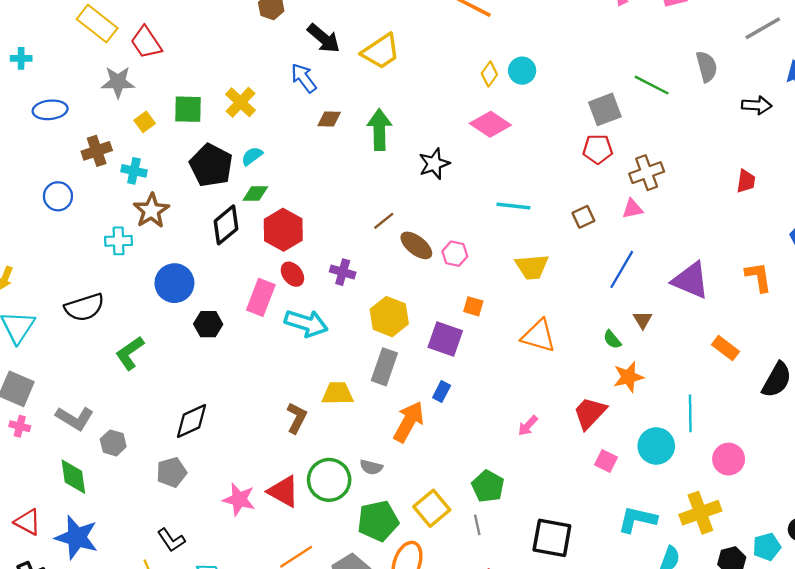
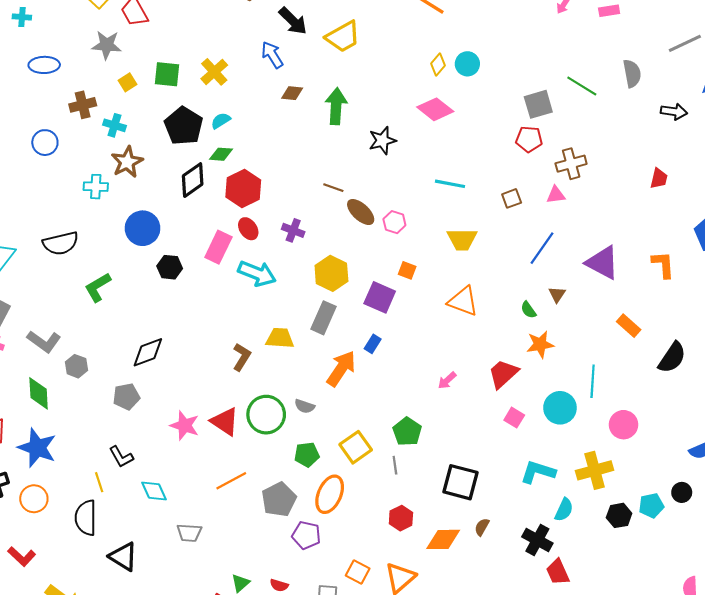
brown line: (384, 221) -> (333, 188), turned 54
green pentagon: (378, 521) -> (307, 455), size x0.7

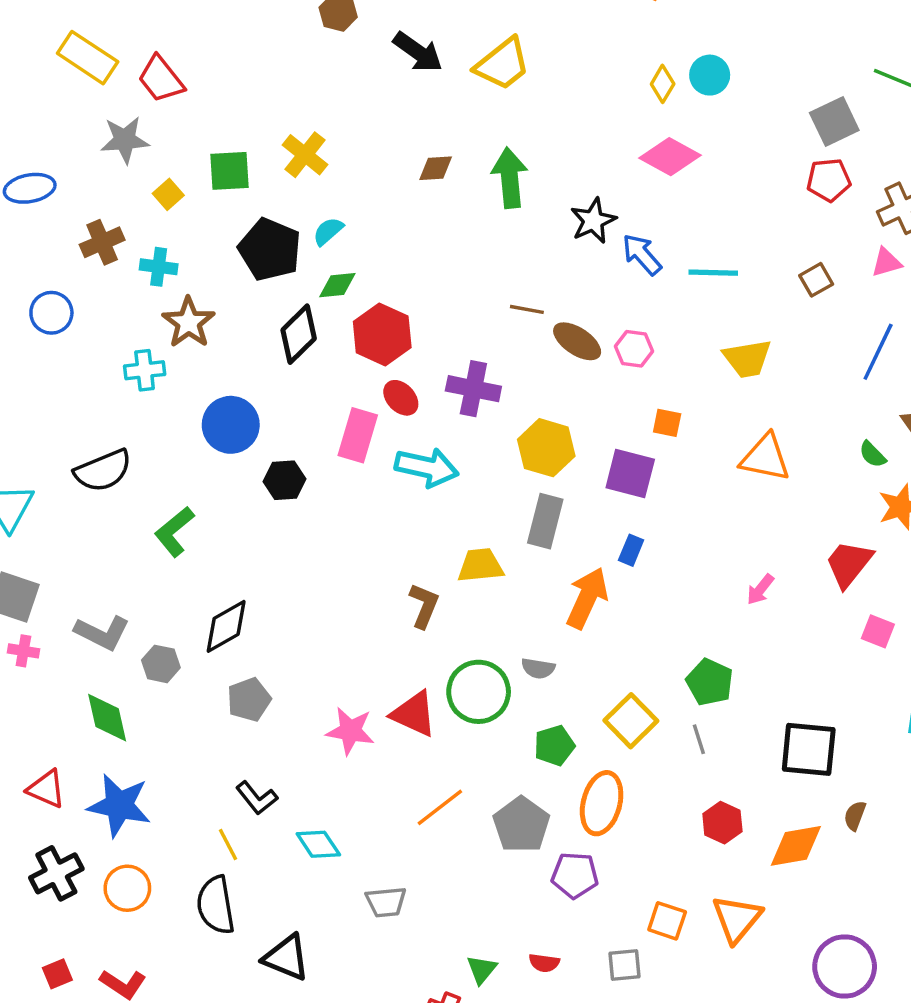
blue arrow: (272, 55) -> (642, 254), moved
purple cross: (293, 230) -> (473, 389), size x1.4
black diamond: (148, 352) -> (226, 626), moved

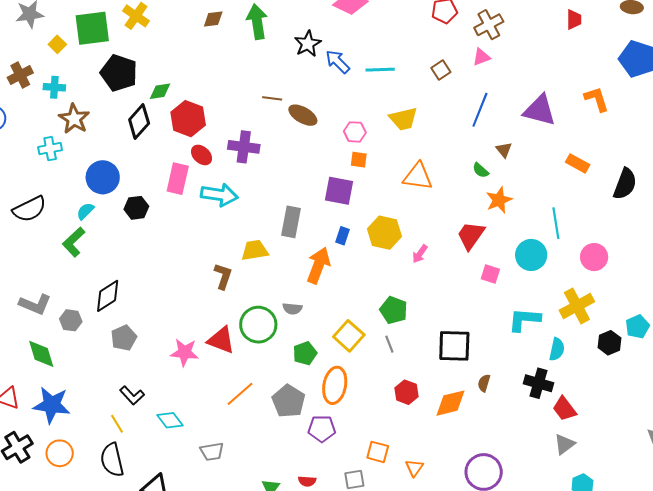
green square: (229, 171) -> (92, 28), size x1.4
cyan semicircle: (328, 231) -> (85, 211), moved
pink hexagon: (634, 349) -> (355, 132), moved
yellow hexagon: (546, 448) -> (384, 233), moved
orange triangle: (737, 919) -> (414, 468), moved, size x0.6

